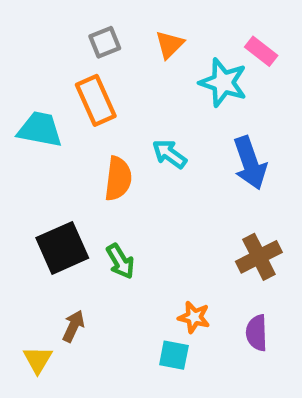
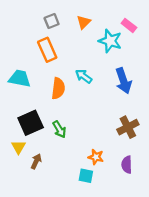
cyan trapezoid: (40, 129) -> (20, 78), moved
yellow triangle: (38, 360) -> (18, 147), moved

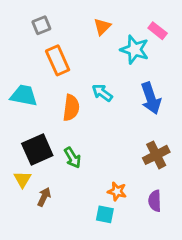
gray square: (52, 21) -> (41, 25), moved

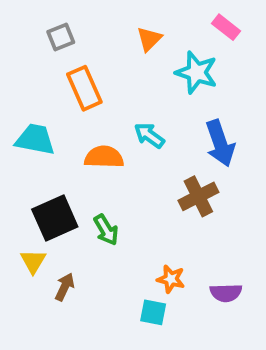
pink rectangle: (158, 31) -> (226, 27), moved
orange semicircle: (71, 108) -> (104, 157), turned -95
brown cross: (156, 155) -> (198, 196), moved
purple semicircle: (155, 201) -> (226, 293), turned -90

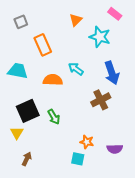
gray square: (61, 37) -> (21, 22), moved
brown arrow: (65, 287) -> (27, 159), moved

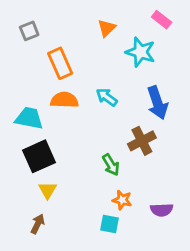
cyan trapezoid: (18, 71) -> (29, 118), moved
orange semicircle: (53, 80) -> (64, 100), moved
green arrow: (54, 117) -> (111, 165), moved
yellow triangle: (17, 133) -> (47, 190), moved

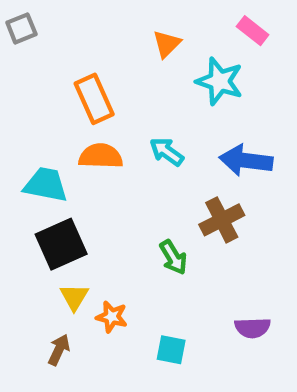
gray square: (29, 31) -> (21, 28), moved
blue arrow: (157, 103) -> (246, 160), turned 116
orange star: (122, 200) -> (112, 317), moved

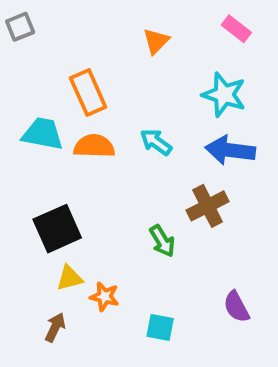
cyan star: (220, 81) -> (224, 95), moved
cyan trapezoid: (46, 185) -> (43, 134), moved
yellow triangle: (74, 297) -> (70, 278), turned 44
purple semicircle: (253, 328) -> (236, 307), turned 64

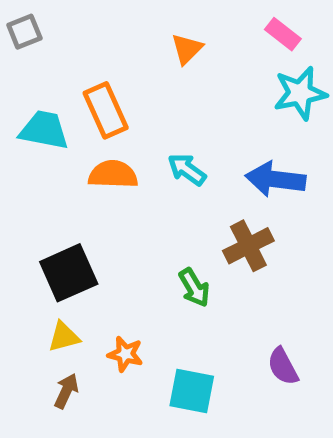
cyan star: (224, 95) -> (300, 93), moved, turned -30
cyan trapezoid: (43, 134) -> (44, 130), moved
yellow triangle: (70, 278) -> (64, 337), moved
cyan square: (160, 327) -> (192, 391), size x1.4

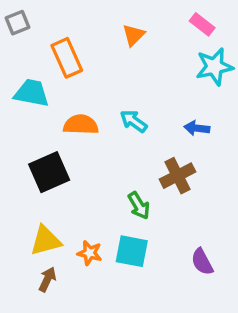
orange rectangle: (106, 110) -> (67, 58), moved
blue arrow: (275, 179) -> (197, 128), size x0.6
black square: (69, 273) -> (49, 172), moved
yellow triangle: (64, 337) -> (46, 241), size x1.4
cyan square: (192, 391) -> (132, 251), moved

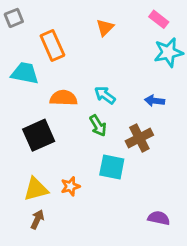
green arrow: (139, 205) -> (98, 126), moved
cyan square: (132, 251) -> (112, 167), moved
orange star: (90, 253) -> (70, 186), moved, turned -30
purple semicircle: (202, 262) -> (159, 218), moved, turned 130

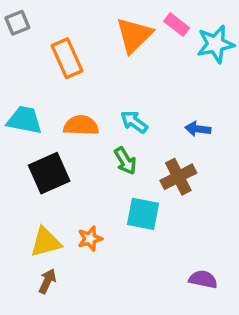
pink rectangle: (159, 19) -> (177, 25), moved
orange triangle: (105, 28) -> (134, 35), size x1.6
cyan star: (168, 52) -> (216, 44), moved
cyan trapezoid: (25, 73) -> (24, 120), moved

